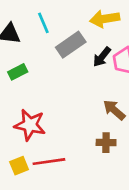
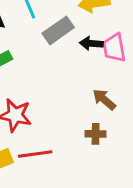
black arrow: (102, 57) -> (91, 43), turned 55

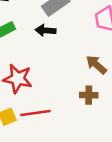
black arrow: (91, 43) -> (46, 30), moved

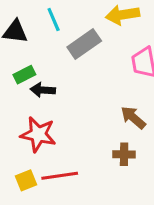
black arrow: (46, 30) -> (43, 90), moved

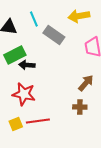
gray rectangle: (84, 44) -> (54, 35), turned 70
green rectangle: (24, 75) -> (15, 55), size x1.5
brown arrow: (133, 118) -> (86, 83), turned 90

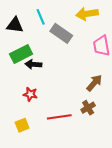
red star: (24, 94) -> (30, 94), size x0.6
brown cross: (80, 107) -> (88, 108), turned -32
red line: (38, 121) -> (59, 117), moved

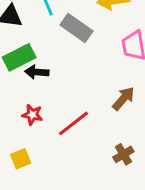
brown cross: (88, 108) -> (123, 154), moved
red line: (59, 117) -> (73, 123), moved, turned -30

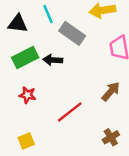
black arrow: (37, 72) -> (53, 60), moved
red star: (32, 115) -> (27, 95), moved

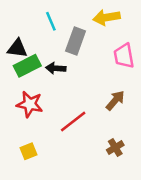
black triangle: (18, 24) -> (17, 48), moved
gray rectangle: (72, 33) -> (76, 41), turned 75
red star: (27, 95) -> (30, 104), size x1.5

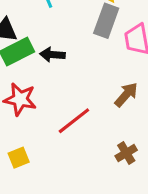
gray rectangle: (76, 41) -> (106, 21), moved

